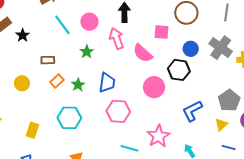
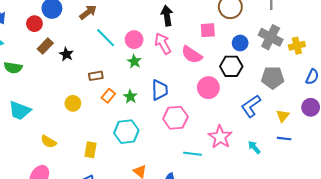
pink circle: (89, 22) -> (134, 40), moved
gray pentagon: (229, 100) -> (273, 78), moved, turned -30
blue line: (229, 147) -> (284, 139), moved

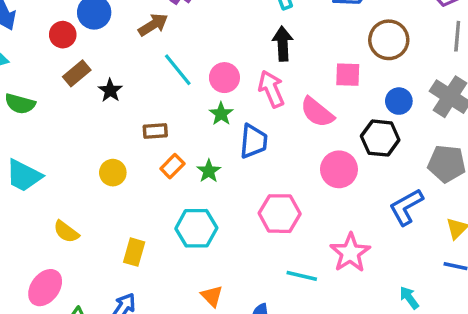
blue trapezoid: (160, 90) -> (253, 141), moved
cyan arrow: (254, 147) -> (409, 298), moved

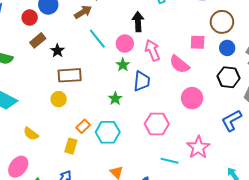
black arrow: (283, 44) -> (138, 22), moved
blue circle: (399, 101) -> (227, 48), moved
brown rectangle: (155, 131) -> (70, 75), moved, size x1.6
black hexagon: (380, 138) -> (229, 77), moved
orange rectangle: (172, 166) -> (83, 126), moved

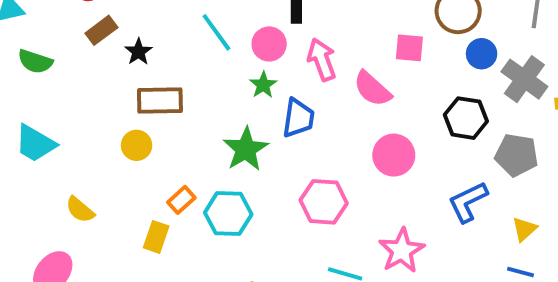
blue circle: (227, 48) -> (482, 54), moved
green star: (115, 99) -> (246, 149), size x1.6

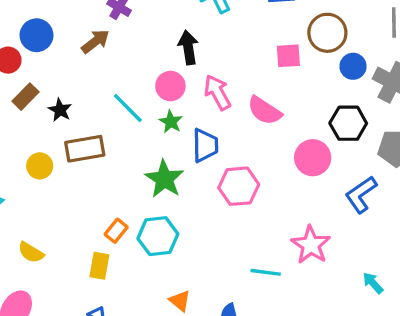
cyan line: (216, 32) -> (128, 108), moved
pink square: (409, 48) -> (288, 56), moved
yellow circle: (137, 145) -> (40, 166), moved
pink circle: (394, 155) -> (313, 158), moved
pink hexagon: (324, 202) -> (239, 186), moved

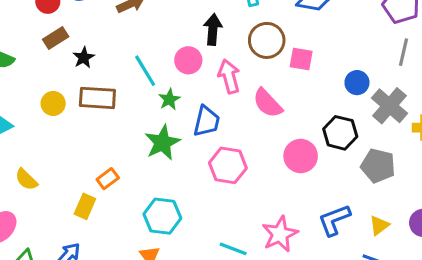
brown circle: (327, 33) -> (267, 40), moved
green star: (171, 122) -> (169, 99), moved
blue L-shape: (361, 195) -> (334, 220), moved
cyan hexagon: (158, 236) -> (162, 216), moved

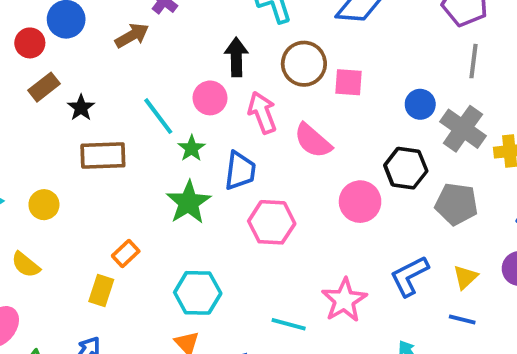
yellow circle: (53, 103) -> (44, 205), moved

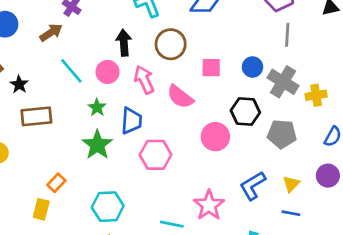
pink square: (349, 82) -> (211, 68), moved
cyan line: (158, 116) -> (71, 71), moved

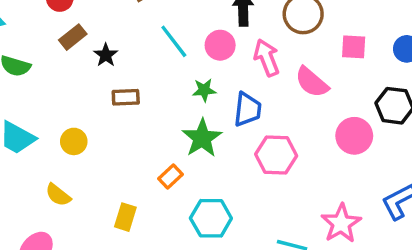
green star: (97, 107) -> (204, 90), turned 30
brown rectangle: (36, 116) -> (126, 97), size x0.7
orange rectangle: (56, 183) -> (171, 177), moved

